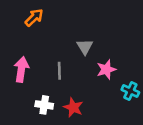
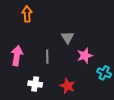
orange arrow: (34, 18) -> (27, 14), turned -49
red star: (73, 107) -> (68, 86), moved

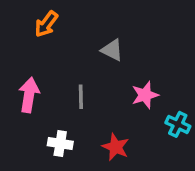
orange arrow: (27, 14) -> (46, 24), turned -140
gray triangle: (68, 37) -> (112, 50), moved, turned -32

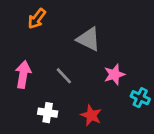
gray triangle: (112, 50) -> (88, 39), size x1.4
gray line: (81, 97) -> (64, 76), turned -42

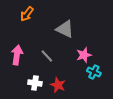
cyan cross: (140, 98) -> (94, 72), moved
red star: (91, 115) -> (58, 85), moved

